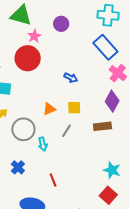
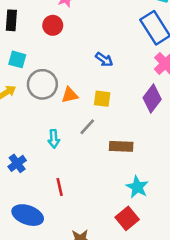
red circle: (28, 58) -> (53, 25), size x0.6
brown rectangle: (102, 126) -> (121, 146), moved
gray circle: (23, 129) -> (42, 84), moved

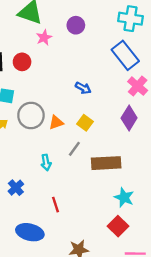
red circle: (53, 25) -> (22, 62), moved
yellow square: (102, 99) -> (85, 123), turned 35
brown rectangle: (121, 146) -> (106, 163), size x1.4

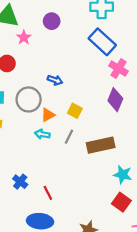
blue arrow: (83, 88) -> (55, 80), moved
gray circle: (31, 115) -> (29, 99), moved
cyan arrow: (46, 162) -> (42, 134), moved, turned 120
red line: (56, 205) -> (48, 193), moved

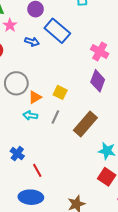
blue rectangle: (102, 42) -> (57, 31), moved
blue arrow: (55, 80) -> (32, 42), moved
brown rectangle: (101, 145) -> (85, 124), turned -35
blue cross: (20, 182) -> (17, 154), moved

